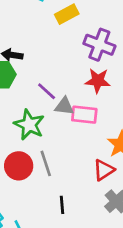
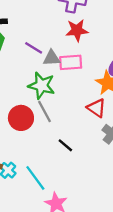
green star: (29, 125) -> (42, 86), moved
red triangle: (104, 170) -> (96, 108), turned -42
black line: (62, 205) -> (65, 145), turned -35

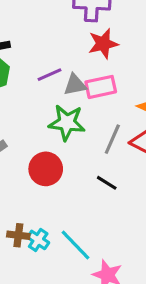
purple line: (34, 48) -> (49, 75), turned -48
gray line: (45, 111) -> (112, 139), moved, turned 60
black line: (65, 145) -> (107, 183), moved

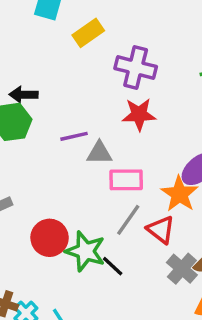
pink rectangle: (101, 87) -> (126, 180), moved
green star: (67, 123) -> (85, 251), moved

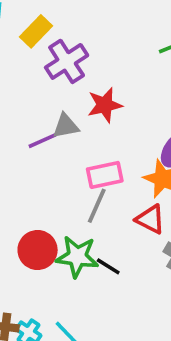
purple cross: (136, 67) -> (67, 61), moved, turned -36
gray triangle: (99, 153) -> (66, 126), moved
gray line: (128, 220) -> (97, 206), moved

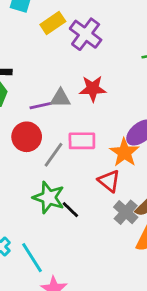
purple cross: (67, 61) -> (86, 34), moved, turned -32
gray line: (97, 206) -> (54, 155), moved
red circle: (38, 250) -> (27, 137), moved

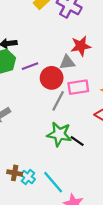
gray triangle: (60, 98) -> (67, 62), moved
purple line: (41, 106) -> (30, 66), moved
red circle: (27, 137) -> (52, 78), moved

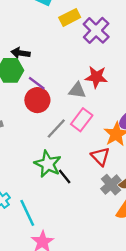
purple line: (30, 66) -> (37, 83), turned 42
red circle: (52, 78) -> (37, 100), moved
pink rectangle: (78, 87) -> (82, 120), turned -60

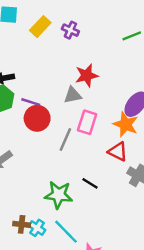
purple cross: (96, 30) -> (70, 30), size x0.6
green star: (48, 164) -> (59, 195), moved

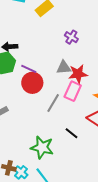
purple cross: (70, 30) -> (71, 37), moved
red star: (87, 75) -> (78, 74), moved
black line: (90, 183) -> (71, 133), moved

